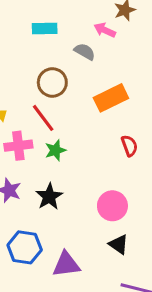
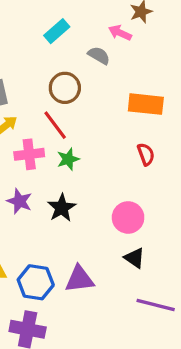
cyan rectangle: (45, 29) -> (57, 31), turned -40
orange rectangle: (111, 98) -> (146, 104), moved, turned 32
blue hexagon: (25, 247) -> (36, 282), moved

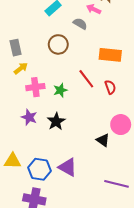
red line: (55, 125) -> (86, 79), moved
pink circle: (128, 217) -> (121, 125), moved
black triangle: (135, 258) -> (103, 140), moved
purple triangle: (79, 279) -> (68, 167), turned 36

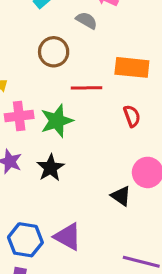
red line: (86, 79) -> (86, 88), moved, turned -54
green star: (60, 90) -> (57, 121), size x1.5

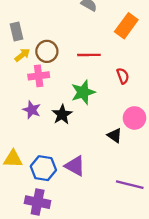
brown circle: (54, 52) -> (47, 51), moved
orange rectangle: (132, 67) -> (126, 26), moved, turned -60
green star: (57, 121) -> (83, 92), moved

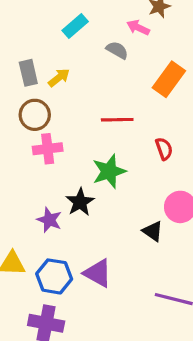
gray rectangle: (16, 32) -> (28, 73), moved
brown circle: (47, 51) -> (35, 115), moved
yellow arrow: (22, 55) -> (59, 78), moved
purple star: (32, 110) -> (49, 220), moved

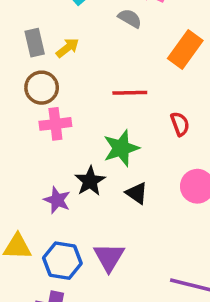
black triangle: (153, 231) -> (137, 193), moved
purple triangle: (98, 273) -> (109, 257), turned 32

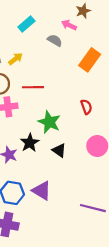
red line: (130, 93) -> (33, 87), moved
green star: (121, 148) -> (49, 122), turned -30
purple triangle: (109, 257) -> (42, 191), turned -30

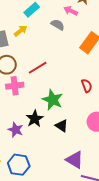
yellow arrow: (16, 59) -> (21, 31), moved
red line: (33, 87) -> (38, 68), turned -30
purple triangle: (42, 191) -> (75, 160), moved

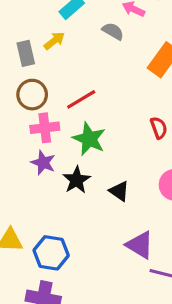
green star: (53, 100) -> (89, 139), moved
purple star: (16, 130) -> (43, 163), moved

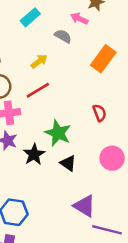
yellow arrow: (54, 41) -> (39, 61), moved
green star: (89, 139) -> (58, 133), moved

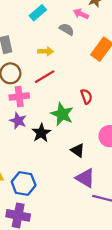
yellow arrow: (39, 61) -> (46, 51), turned 40
red semicircle: (99, 113) -> (86, 96), moved
black triangle: (68, 163) -> (78, 150), moved

